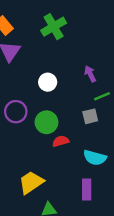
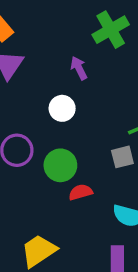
green cross: (54, 27) -> (111, 30), moved
purple arrow: (90, 74) -> (79, 68), moved

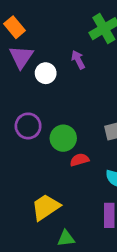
white circle: (62, 108) -> (46, 73), moved

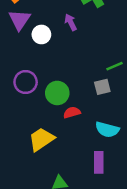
yellow trapezoid: (46, 207) -> (41, 139), moved

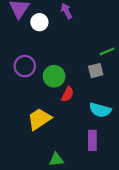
red semicircle: (72, 112) -> (68, 94), turned 133

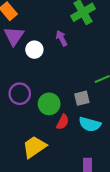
gray square: (96, 71) -> (82, 98), moved
cyan semicircle: (100, 110) -> (90, 124), moved

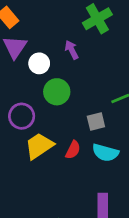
green circle: (49, 104) -> (57, 92), moved
yellow trapezoid: (34, 147) -> (39, 146), moved

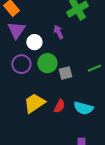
purple circle: (22, 116) -> (21, 64), moved
gray square: (96, 122) -> (65, 73), moved

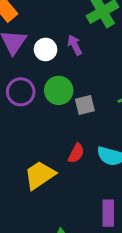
white circle: (34, 42) -> (46, 49), moved
yellow trapezoid: (34, 103) -> (40, 175), moved

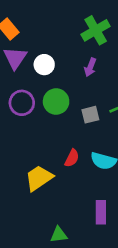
purple arrow: (75, 45) -> (90, 67), moved, turned -132
gray square: (85, 105) -> (90, 115), moved

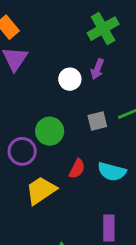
white circle: (44, 65) -> (70, 79), moved
green circle: (56, 102) -> (50, 131), moved
purple circle: (22, 103) -> (22, 151), moved

